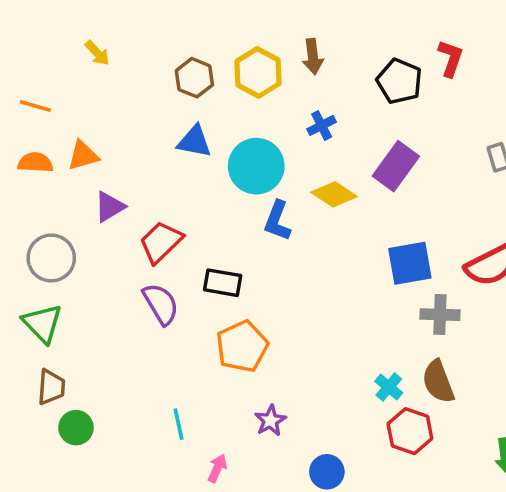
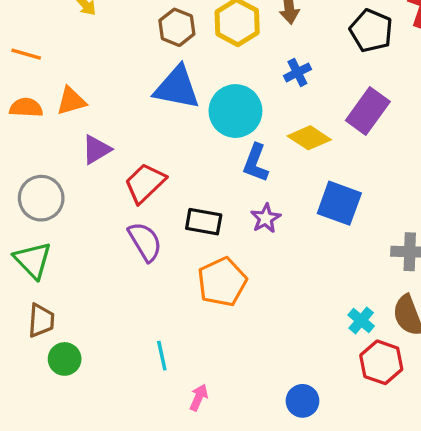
blue triangle: (194, 141) -> (177, 88), size x1.4
blue square: (410, 263) -> (339, 203), moved, turned 30
purple star: (270, 421) -> (266, 218), moved

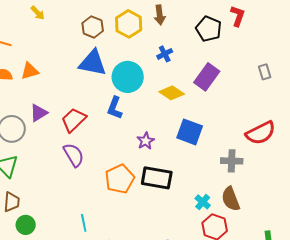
purple triangle: (96, 150) -> (39, 113), moved
blue L-shape: (256, 163) -> (115, 108), moved
black rectangle: (204, 222) -> (157, 178), moved, size x1.4

